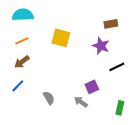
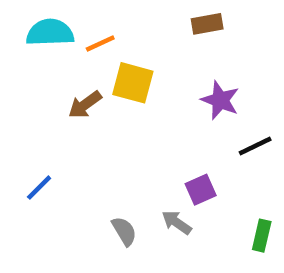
brown rectangle: (111, 24) -> (207, 24), moved
orange line: (22, 41) -> (100, 43), moved
brown arrow: (22, 62) -> (85, 105), moved
gray semicircle: (49, 98) -> (124, 231), moved

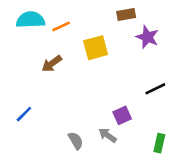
yellow square: (133, 83) -> (96, 48), moved, turned -30
purple star: (220, 100) -> (147, 37), moved

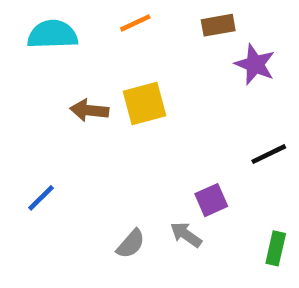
orange line: (61, 26) -> (135, 23), moved
yellow square: (96, 48) -> (145, 103), moved
brown arrow: (52, 64) -> (89, 110), turned 42
gray semicircle: (76, 141) -> (131, 244), turned 72

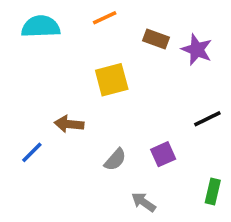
brown rectangle: (218, 25) -> (156, 39), moved, turned 30
brown arrow: (89, 110) -> (69, 124), moved
gray arrow: (186, 235) -> (144, 202), moved
gray semicircle: (131, 244) -> (115, 160), moved

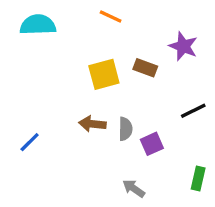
orange line: (105, 18) -> (111, 17), moved, turned 50
brown rectangle: (156, 39) -> (145, 68), moved
brown arrow: (69, 124) -> (92, 124), moved
gray semicircle: (115, 160) -> (125, 129), moved, turned -40

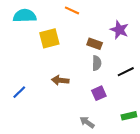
yellow square: (104, 74) -> (49, 38), moved
gray semicircle: (125, 129) -> (97, 63), moved
green rectangle: (198, 179) -> (129, 116), turned 64

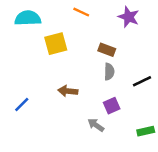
purple star: (119, 30) -> (129, 17), moved
gray arrow: (87, 122) -> (96, 125), moved

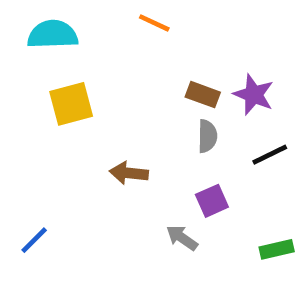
purple star: (129, 17) -> (254, 95), moved
yellow square: (56, 44) -> (71, 104), moved
blue line: (22, 104) -> (34, 240), moved

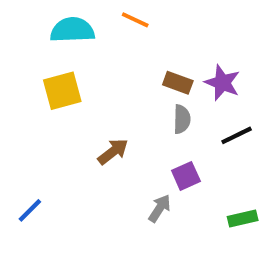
cyan semicircle: (53, 35) -> (72, 30), moved
brown arrow: (129, 173) -> (113, 152), turned 136
gray arrow: (182, 238) -> (160, 208), turned 88

